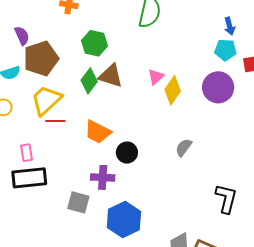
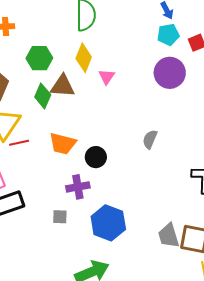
yellow diamond: (173, 90) -> (84, 58), moved
gray square: (78, 202) -> (60, 217), size x0.7

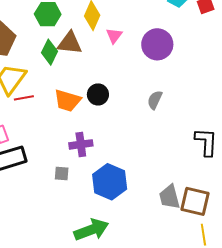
purple circle: (170, 73) -> (157, 44), moved
black circle: (96, 157) -> (98, 94), moved

